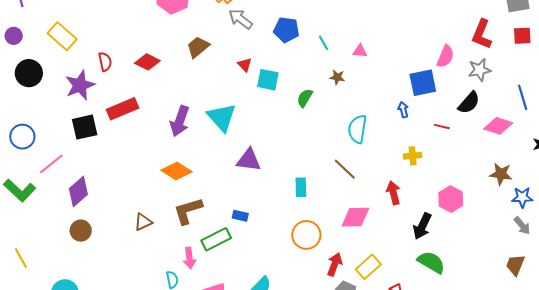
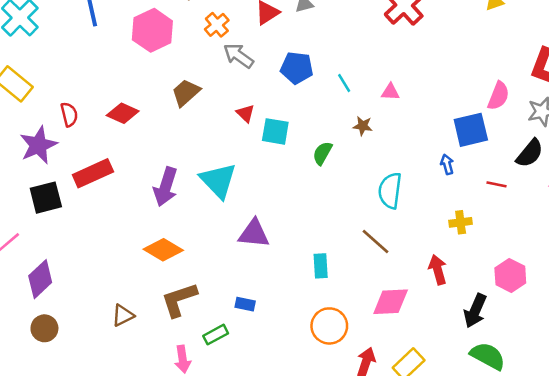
green rectangle: (216, 239) -> (216, 335), size x0.7

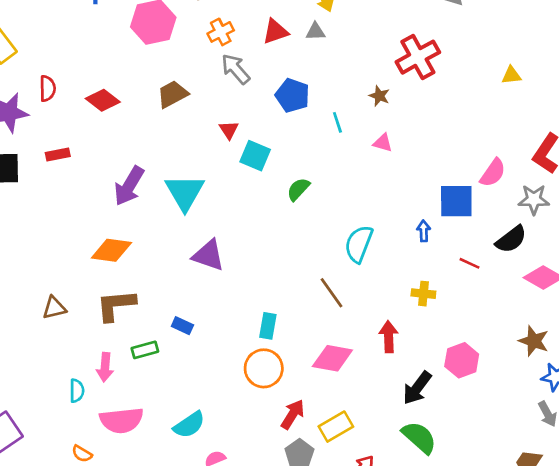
brown star: (363, 126) -> (379, 96), moved
red rectangle: (93, 173) -> (58, 155), size x0.6
orange diamond: (163, 250) -> (111, 250), turned -36
cyan rectangle: (321, 266) -> (268, 326), moved

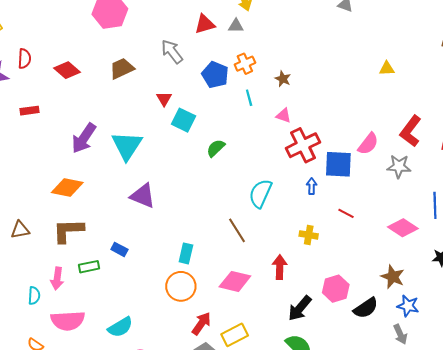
orange cross: (221, 32) -> (245, 64), moved
red cross: (418, 57) -> (303, 145), moved
black semicircle: (511, 239) -> (366, 308), moved

